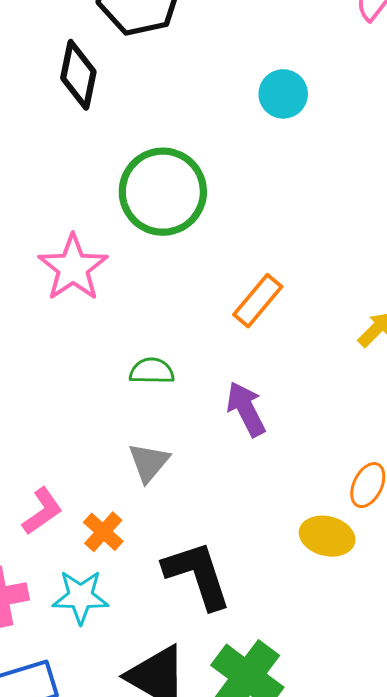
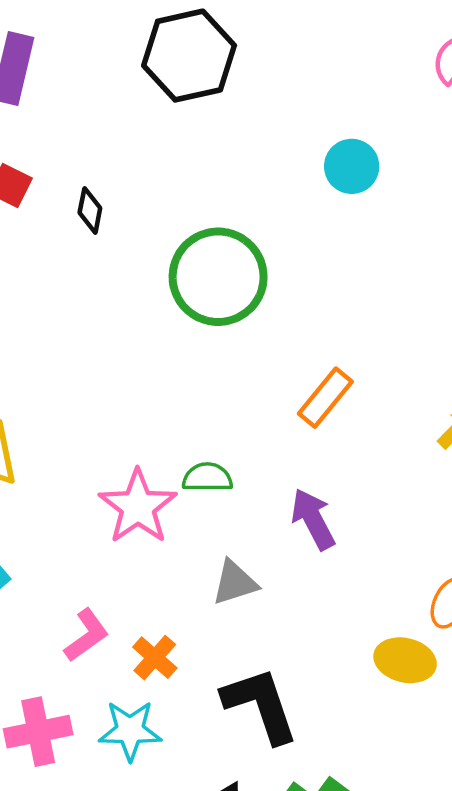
black diamond: (78, 75) -> (90, 210), moved, size x0.6
pink star: (73, 268) -> (138, 507), moved
gray triangle: (149, 462) -> (235, 583), moved, turned 33

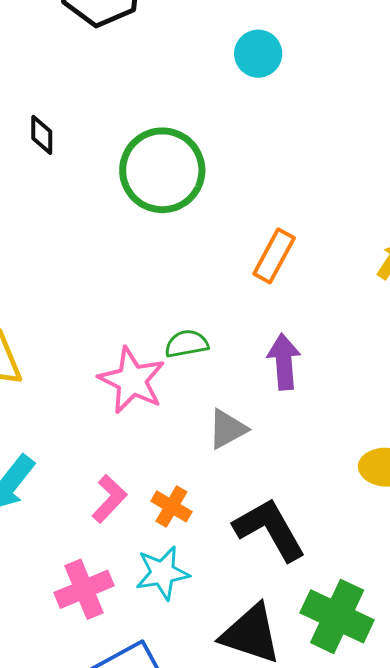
purple arrow: (313, 519) -> (284, 362), turned 34

